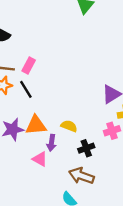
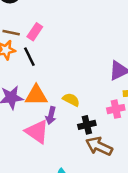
pink triangle: (40, 159) -> (37, 132), size x1.5
brown arrow: (81, 176) -> (99, 146), moved

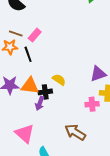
yellow semicircle: (71, 100) -> (59, 80), moved
black cross: (87, 125) -> (45, 92), moved
pink triangle: (37, 132) -> (25, 134), moved

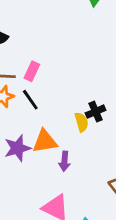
yellow semicircle: (59, 80) -> (82, 122), turned 56
black cross: (45, 92) -> (96, 112), moved

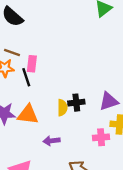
pink rectangle: (32, 71) -> (32, 64), moved, turned -35
purple arrow: (64, 161) -> (52, 141), moved, turned 63

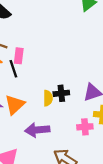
orange triangle: (28, 115) -> (15, 105), turned -50
purple arrow: (52, 141) -> (37, 130), size x1.5

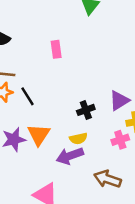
pink rectangle: (19, 56) -> (56, 49), moved
yellow semicircle: (48, 98) -> (78, 139), moved, turned 91

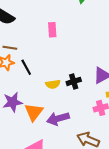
orange triangle: (39, 135) -> (34, 112), moved
yellow semicircle: (78, 139) -> (53, 84), moved

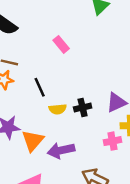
pink rectangle: (52, 30) -> (61, 44), turned -40
black line: (26, 67) -> (40, 87), moved

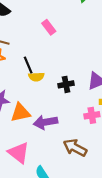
yellow semicircle: (58, 109) -> (36, 77), moved
orange triangle: (33, 141) -> (20, 113), turned 35

